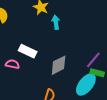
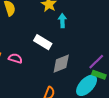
white rectangle: (28, 51) -> (43, 42), moved

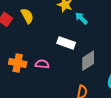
cyan arrow: (62, 21) -> (81, 18), turned -32

